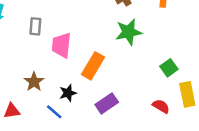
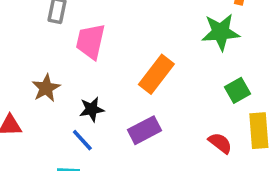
green star: (129, 32) -> (221, 32), moved
orange rectangle: (93, 66) -> (156, 74), moved
blue line: (54, 112) -> (82, 140), moved

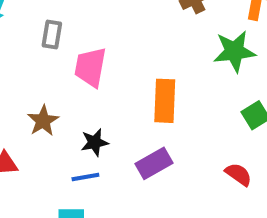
orange rectangle: (156, 74) -> (165, 101), turned -33
blue line: (82, 140) -> (85, 177), turned -55

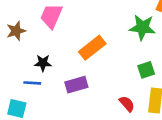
orange rectangle: (165, 101) -> (92, 48), turned 36
brown star: (43, 121) -> (16, 31), moved

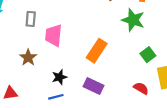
green star: (142, 27) -> (133, 20), turned 30
purple rectangle: (76, 85) -> (93, 86), turned 60

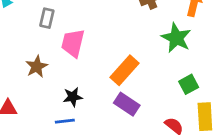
purple rectangle: (93, 86) -> (127, 104), moved

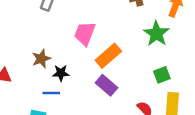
pink trapezoid: (73, 43) -> (85, 33), moved
brown star: (37, 67) -> (41, 59), moved

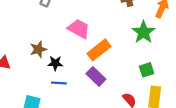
pink trapezoid: (85, 33) -> (79, 29), turned 95
blue line: (51, 93) -> (59, 83), moved

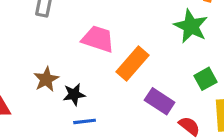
purple rectangle: (96, 76) -> (160, 101), moved

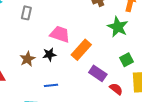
black star: (74, 94) -> (49, 54), moved

